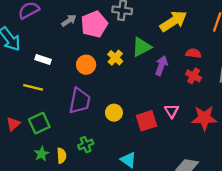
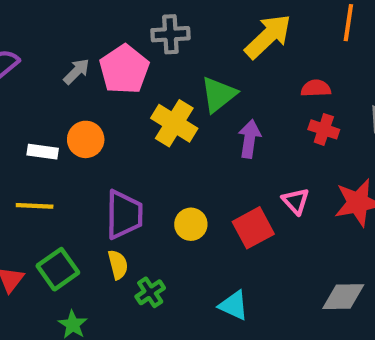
yellow cross: (115, 58) -> (174, 123), size x1.5
orange circle: (86, 65) -> (86, 139), moved
purple arrow: (161, 66) -> (250, 139), moved
yellow semicircle: (62, 156) -> (118, 265), moved

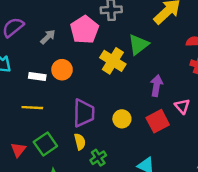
gray arrow: (77, 71) -> (48, 37), moved
purple arrow: (250, 139) -> (157, 86), moved

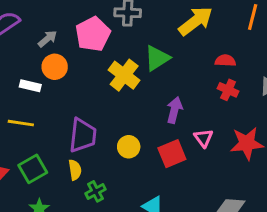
orange circle: (62, 70) -> (55, 67), moved

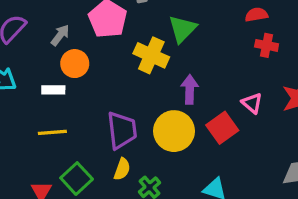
purple arrow: (174, 110) -> (190, 89), moved
yellow circle: (129, 147) -> (174, 131), size x1.6
yellow semicircle: (75, 170) -> (122, 169), turned 42

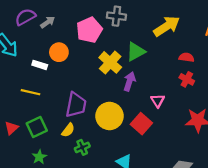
gray arrow: (60, 35) -> (48, 22), moved
purple arrow: (190, 89) -> (130, 81), moved
pink triangle: (252, 103) -> (158, 101), moved
red square: (222, 128) -> (141, 124), turned -30

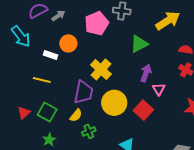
yellow cross: (110, 62) -> (101, 69), moved
purple arrow: (130, 81) -> (146, 73), moved
green square: (37, 127) -> (47, 112), turned -36

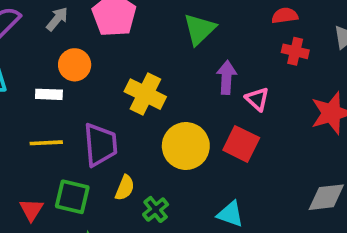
gray arrow: (58, 16) -> (57, 19), moved
purple trapezoid: (83, 92) -> (100, 145), moved

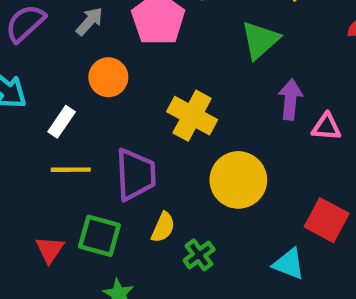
white rectangle: (49, 94) -> (62, 122), moved, turned -60
pink triangle: (257, 99) -> (326, 127), turned -40
red square: (241, 144) -> (327, 220), moved

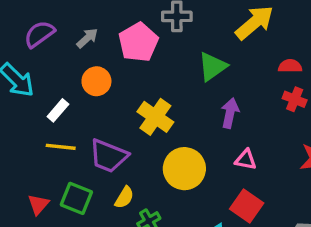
pink triangle: (326, 127) -> (246, 160), moved
purple trapezoid: (136, 174) -> (108, 156), turned 108

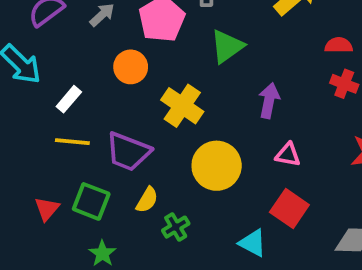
green triangle: (212, 67) -> (227, 46), moved
orange circle: (96, 81) -> (131, 67), moved

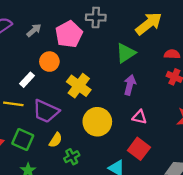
green triangle: (227, 46) -> (126, 53), moved
white rectangle: (69, 99) -> (27, 80), moved

